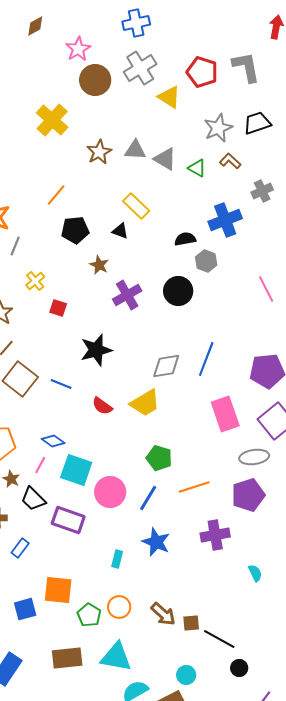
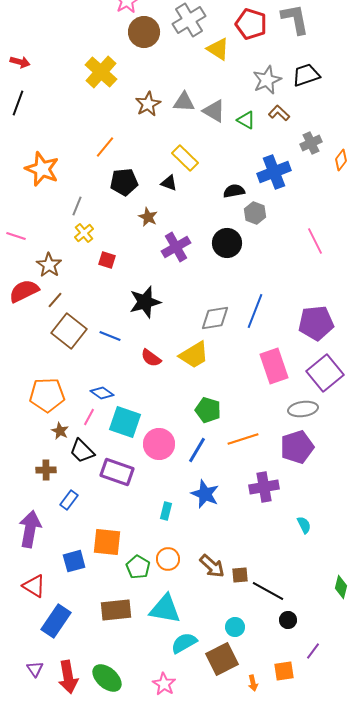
gray line: (15, 246) -> (77, 206), moved

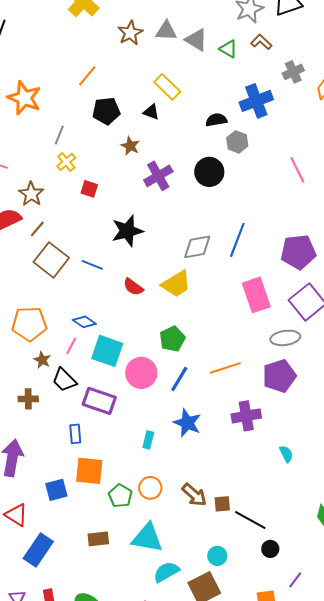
green pentagon: (208, 410) -> (172, 339), moved, turned 30
blue rectangle: (69, 500) -> (75, 434), moved, turned -42
brown rectangle: (116, 610) -> (98, 539), size x0.7

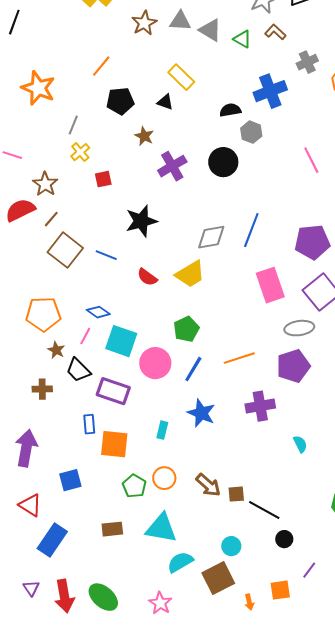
red square: (89, 189) -> (103, 179), turned -30
orange square: (89, 471) -> (114, 444), moved

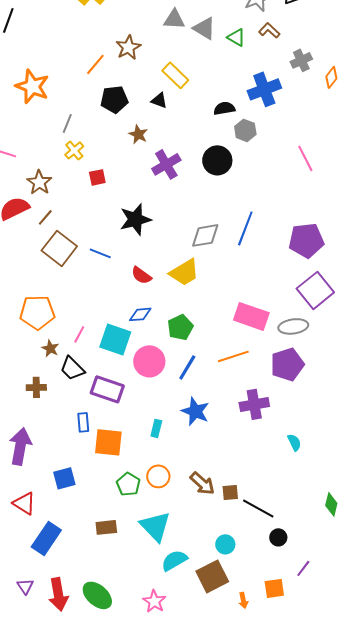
brown star: (144, 23) -> (128, 47), moved
pink rectangle: (270, 285) -> (251, 316), moved, turned -52
blue diamond: (98, 312) -> (140, 314), moved, turned -40
cyan triangle: (161, 528) -> (155, 526), turned 36

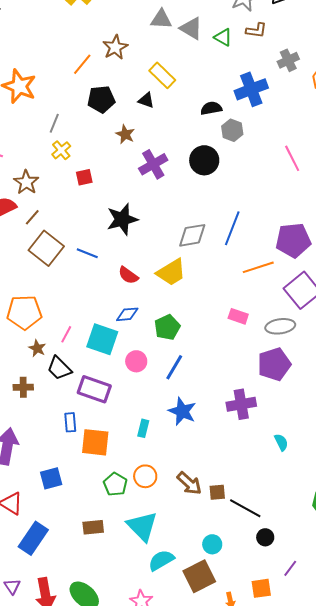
brown L-shape: (269, 30) -> (256, 30), turned 145
pink rectangle: (251, 316) -> (238, 316), size x0.6
orange line: (233, 356) -> (258, 267), moved
pink circle: (149, 361) -> (136, 361), size x0.7

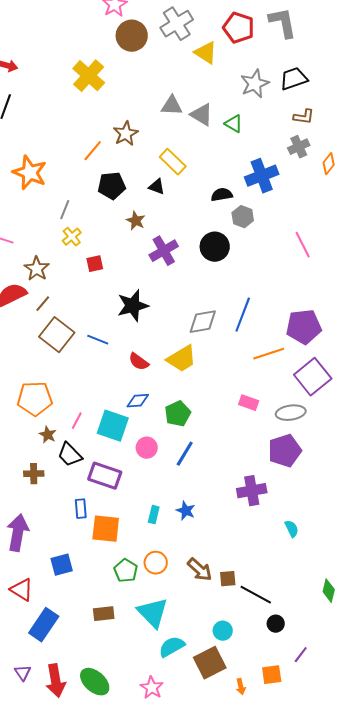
brown L-shape: (256, 30) -> (304, 117), moved
blue star: (182, 411) -> (186, 511), moved, size x0.7

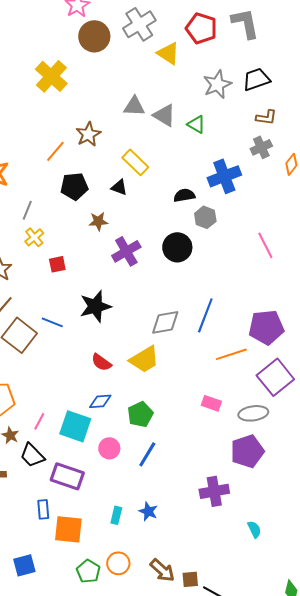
brown star: (136, 221) -> (98, 221), turned -30
blue line: (98, 340) -> (52, 322), moved

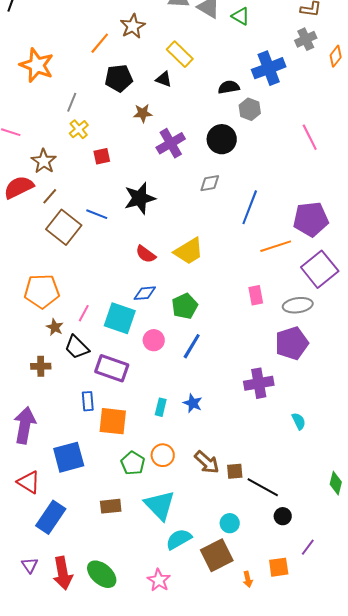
gray diamond: (165, 322) -> (210, 183), moved, size x0.7
pink rectangle: (211, 403) -> (256, 295), turned 60
blue square: (24, 565) -> (69, 457), size x1.4

